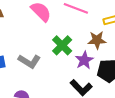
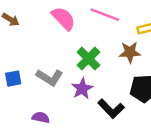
purple star: (84, 60) -> (82, 89), moved

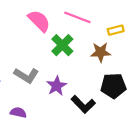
green cross: (88, 59) -> (62, 45), moved

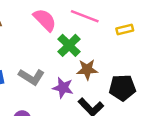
brown star: (101, 52) -> (87, 70), moved
purple star: (57, 86) -> (63, 88), turned -30

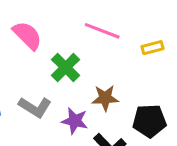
pink semicircle: (45, 20) -> (27, 35), moved
green cross: (69, 45) -> (66, 67), moved

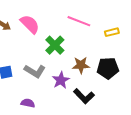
purple star: (75, 121) -> (61, 80), turned 30
black pentagon: (149, 121) -> (108, 68), moved

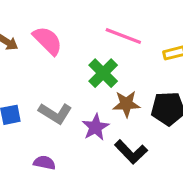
green cross: (55, 45) -> (103, 73), moved

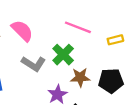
gray L-shape: (55, 113) -> (34, 64), moved

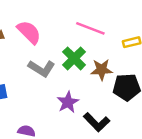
brown star: (80, 77) -> (102, 70), moved

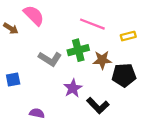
pink semicircle: (29, 32) -> (34, 15), moved
green cross: (74, 58) -> (78, 50), turned 30

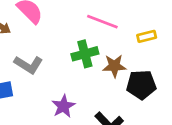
gray L-shape: (50, 59) -> (28, 65), moved
purple star: (73, 88) -> (63, 106), moved

